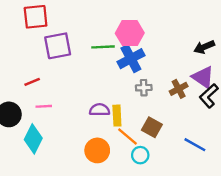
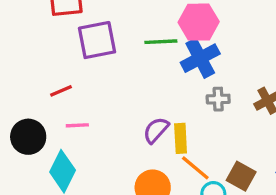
purple semicircle: (100, 110) -> (156, 130), turned -48
brown square: (152, 127) -> (241, 176), moved

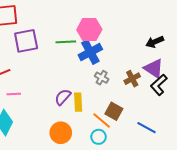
gray cross: (218, 99) -> (102, 78), turned 32
orange line: (195, 168) -> (102, 121), moved
brown square: (241, 176) -> (114, 111), moved

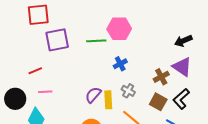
blue cross: (90, 52) -> (120, 64), moved, size x0.6
gray cross: (102, 78) -> (128, 91), moved
black L-shape: (159, 85) -> (181, 99), moved
brown square: (114, 111) -> (158, 102), moved

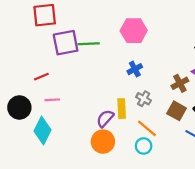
green line: (96, 41) -> (89, 44), moved
purple semicircle: (93, 95) -> (105, 118), moved

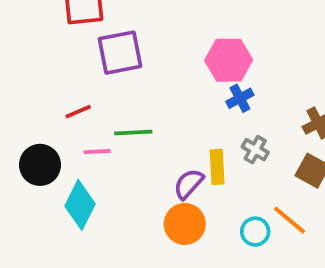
pink hexagon: (134, 31) -> (229, 60), moved
green line: (89, 44) -> (133, 133), moved
orange line: (147, 128) -> (289, 220), moved

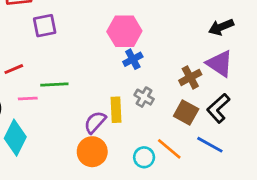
purple square: (120, 53) -> (45, 26), size x0.7

